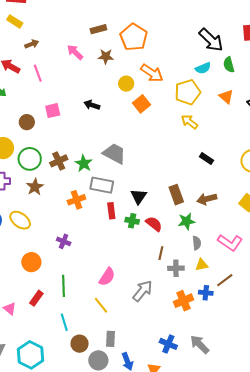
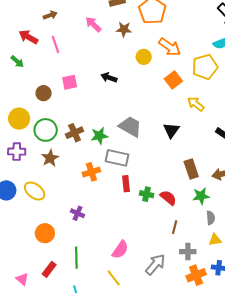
orange square: (141, 104) -> (173, 80), moved
yellow arrow: (189, 122) -> (196, 104), moved
green star: (84, 163) -> (99, 136), turned 30
black triangle: (139, 196) -> (171, 130), moved
gray cross: (176, 268) -> (188, 252), moved

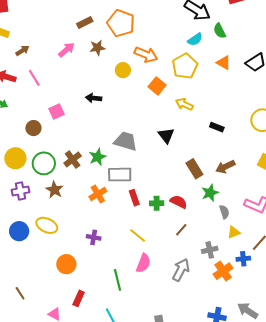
pink arrow: (93, 24) -> (66, 50), turned 108
brown line: (175, 227) -> (181, 230), moved, turned 40
green line: (76, 258) -> (117, 280), moved
yellow line: (114, 278) -> (138, 236), moved

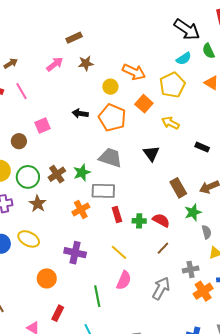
orange pentagon: (121, 23) -> (112, 118), moved
purple cross: (94, 237) -> (75, 253), size x1.5

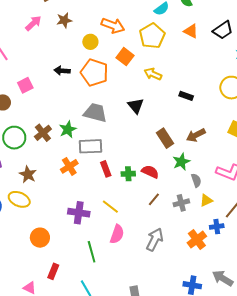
brown star: (38, 204) -> (28, 174), moved
purple cross: (75, 253) -> (79, 213), moved
gray cross: (191, 269) -> (181, 203), moved

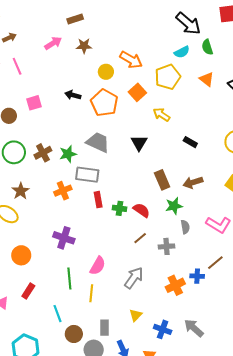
yellow triangle: (206, 200) -> (136, 315), moved, turned -32
yellow line: (110, 207) -> (91, 293), moved, turned 48

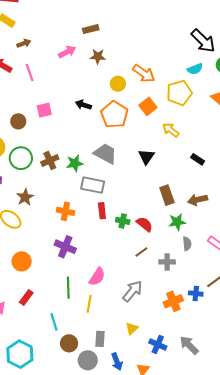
orange cross: (63, 191) -> (65, 211), moved, turned 30

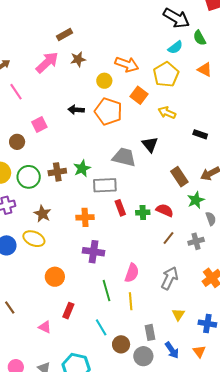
pink arrow: (67, 52) -> (47, 62), size x1.4
gray trapezoid: (105, 154) -> (124, 157), moved
brown cross: (50, 160) -> (57, 172), turned 30

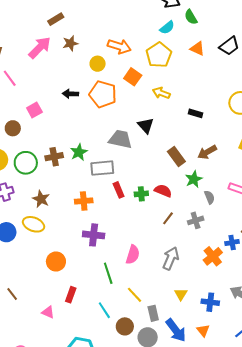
yellow line: (131, 301) -> (134, 295), moved, turned -36
blue arrow: (172, 350) -> (176, 330), size x1.4

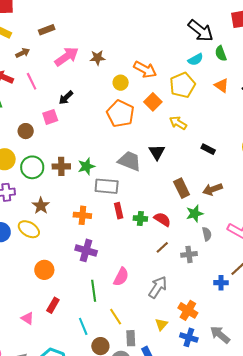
brown rectangle: (56, 19) -> (47, 30), moved
black arrow: (70, 94) -> (66, 98), moved, turned -56
orange cross: (213, 256) -> (188, 310), moved, turned -30

